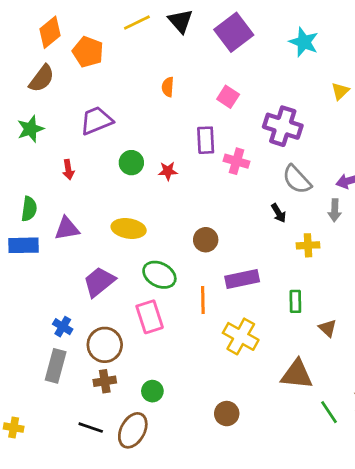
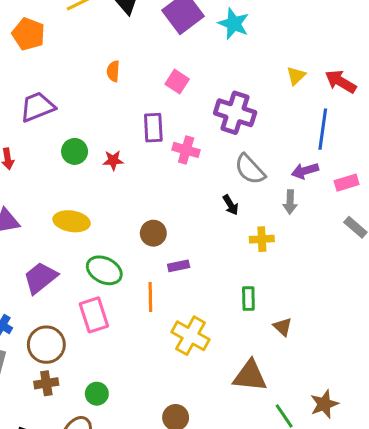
cyan star: (304, 42) -> (234, 24), moved
purple rectangle: (242, 279) -> (179, 266), moved, size x0.6

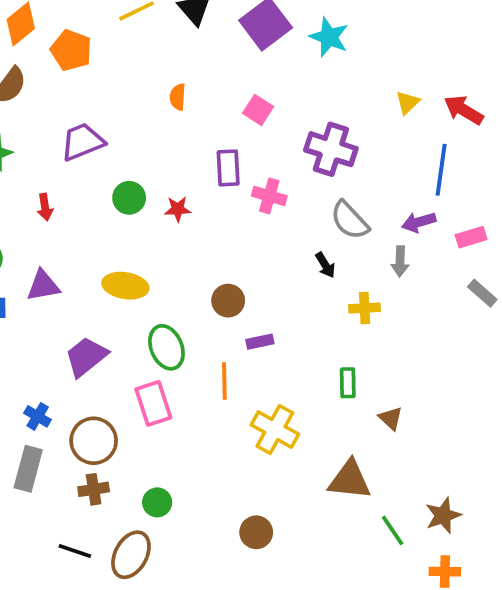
green ellipse: (104, 270) -> (166, 347), turned 40

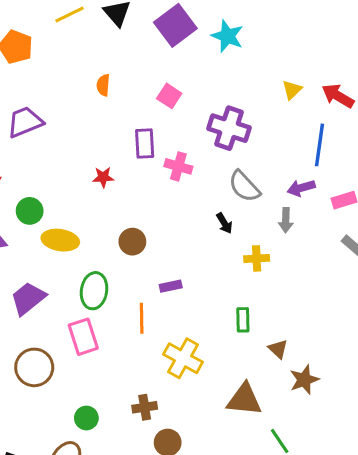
green circle: (129, 198) -> (30, 211), moved
brown circle: (228, 301) -> (132, 242), moved
green ellipse: (166, 347) -> (94, 291), turned 32
brown cross: (94, 489) -> (145, 407), moved
brown star: (443, 515) -> (304, 380), moved

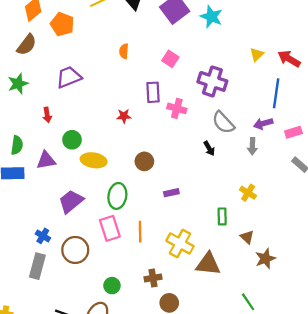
yellow cross: (257, 258) -> (248, 193), moved, turned 35
orange line: (142, 318) -> (140, 232), moved
brown triangle: (244, 400) -> (208, 264), moved

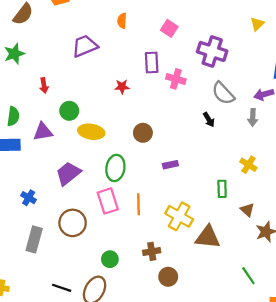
purple trapezoid: (69, 77) -> (85, 46), moved
blue cross: (43, 236) -> (29, 198), moved

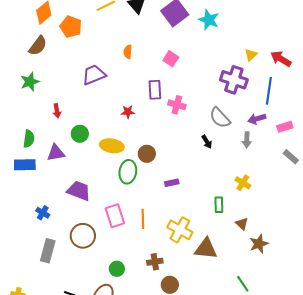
purple cross: (212, 51) -> (234, 80), moved
yellow ellipse: (91, 132) -> (112, 146), moved
green ellipse: (115, 168) -> (128, 172), moved
purple trapezoid: (68, 173) -> (79, 191), turned 60

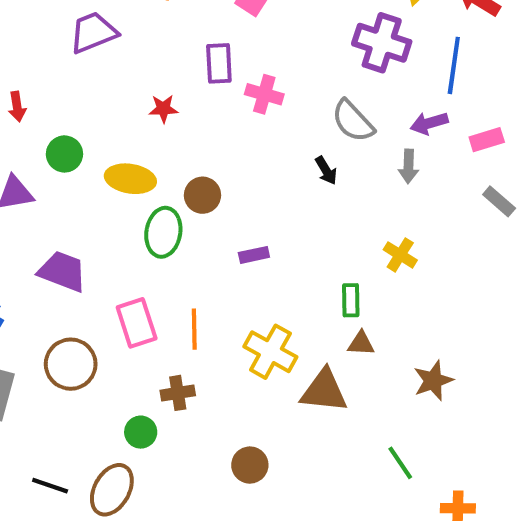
brown triangle: (242, 224) -> (361, 343), moved, turned -40
brown cross: (155, 262) -> (178, 393), moved

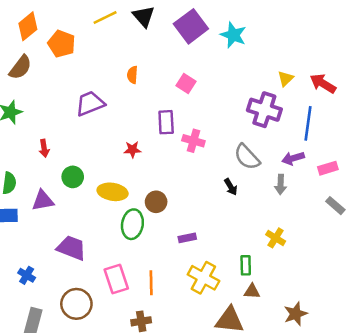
yellow cross: (270, 352) -> (203, 278), moved

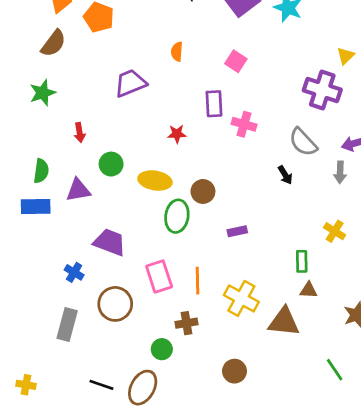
blue cross: (27, 275) -> (74, 272), moved
yellow cross: (203, 278) -> (241, 298), moved

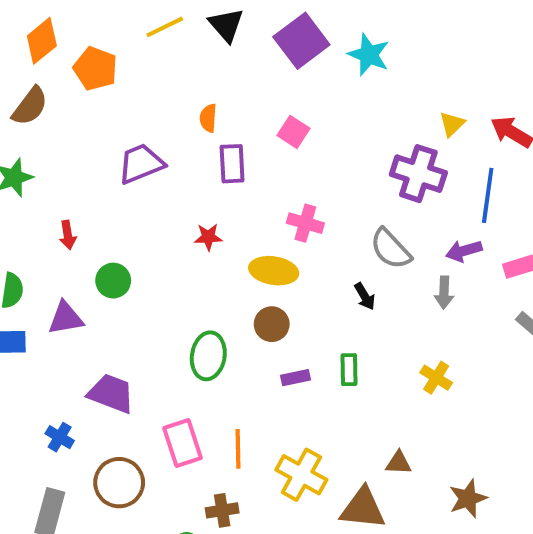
purple rectangle: (214, 104) -> (232, 164), moved
yellow ellipse: (155, 181) -> (274, 271), moved
brown circle: (203, 191) -> (272, 324), moved
green rectangle: (302, 261) -> (349, 370), moved

